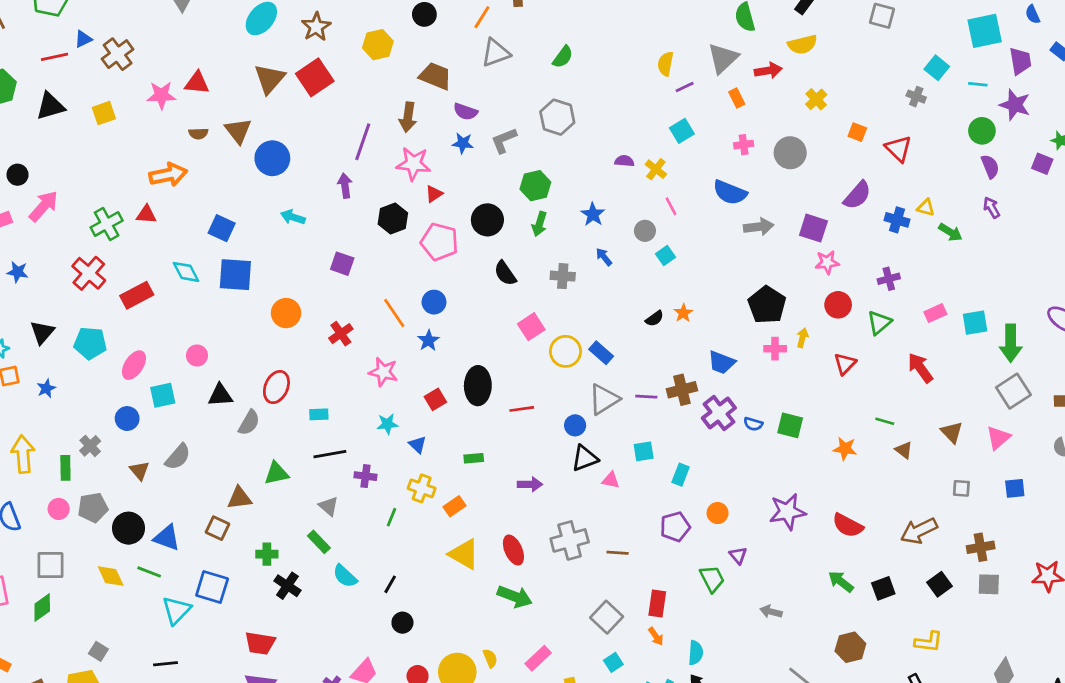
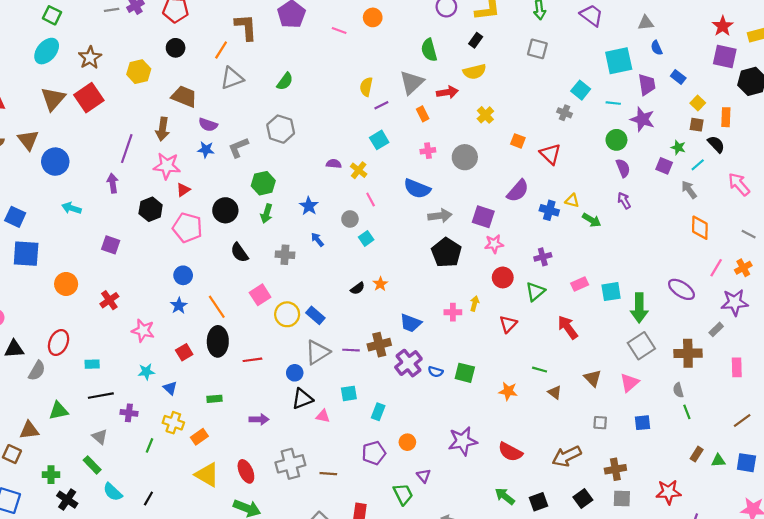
black pentagon: (767, 305) -> (446, 253), moved
orange line: (394, 313) -> (217, 307), moved

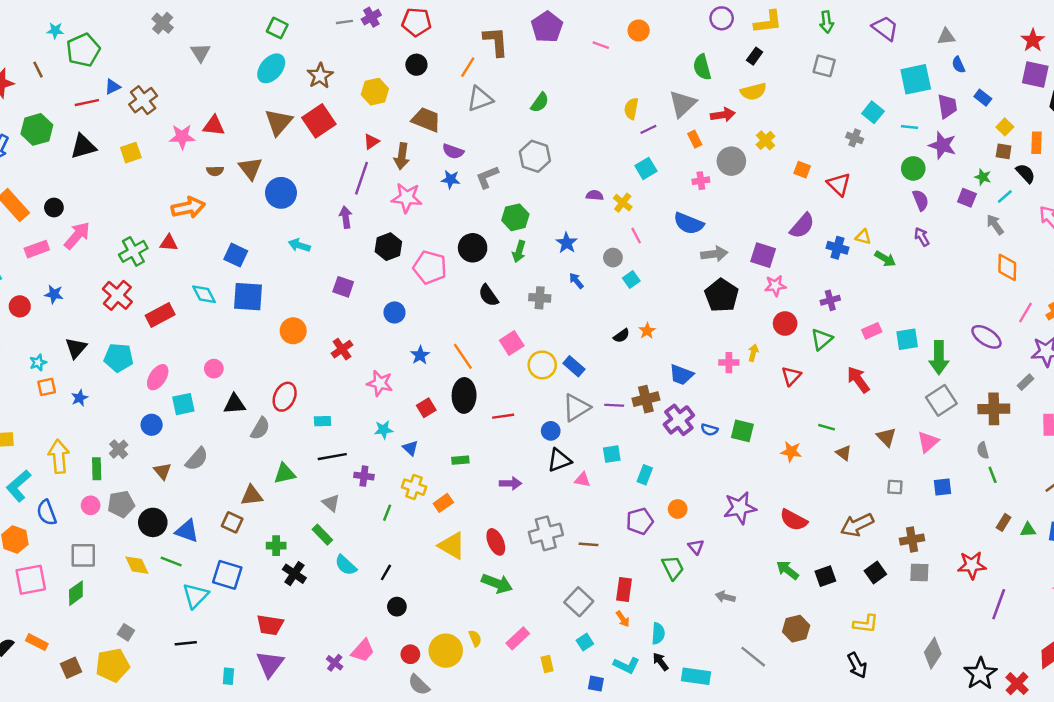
gray circle: (465, 157) -> (731, 161), moved
red triangle: (183, 190) -> (371, 142), moved
blue circle: (183, 275) -> (394, 312), moved

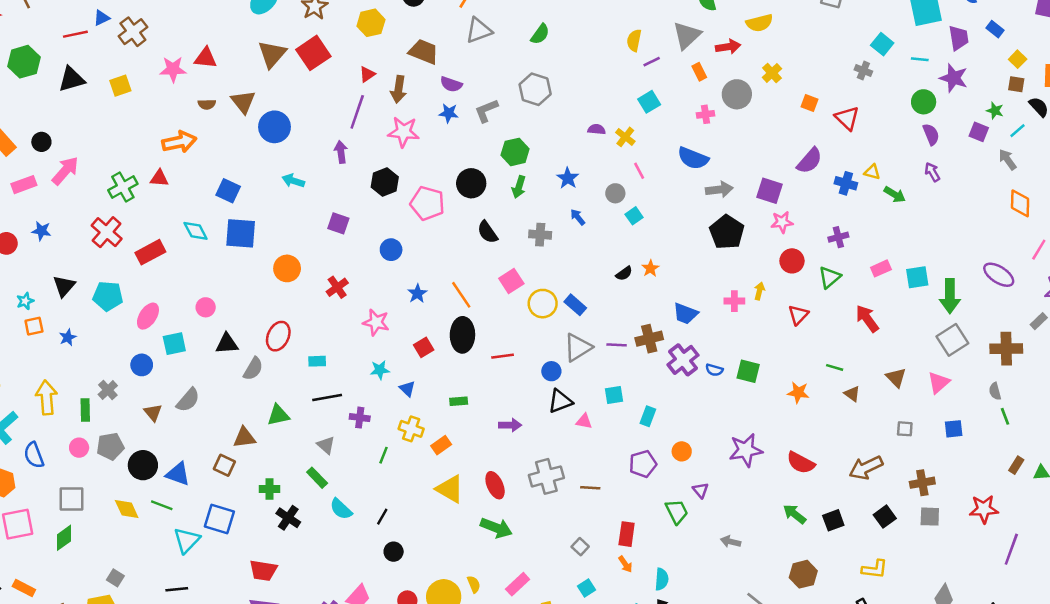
gray square: (579, 602) -> (580, 547), size x0.6

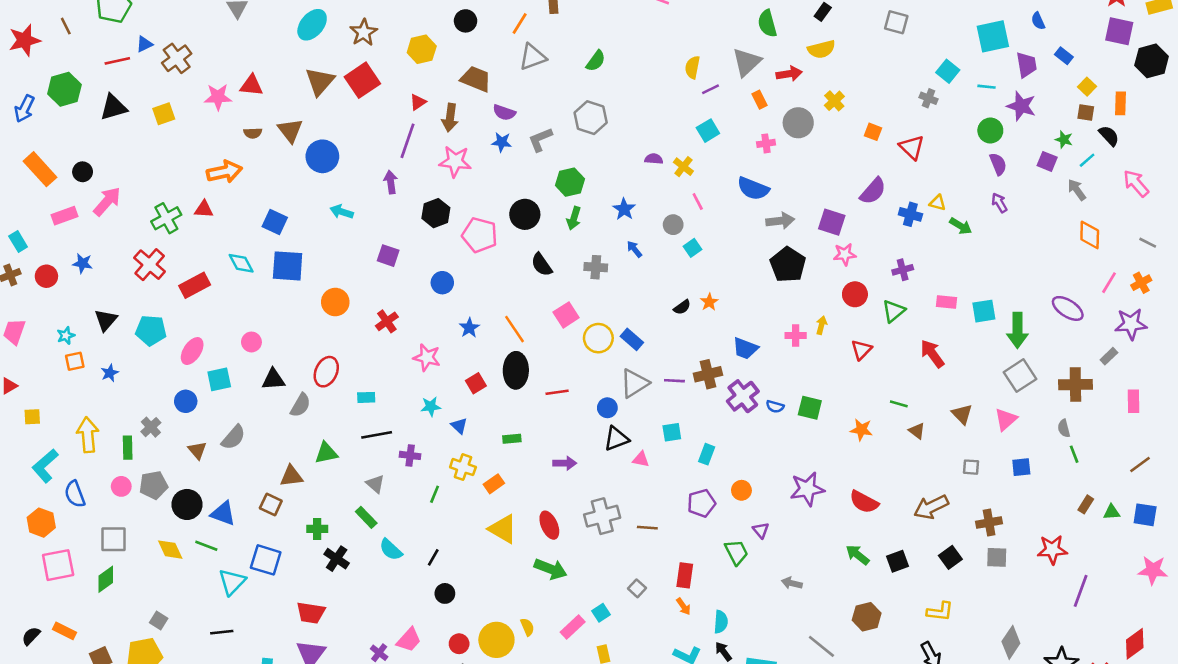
pink rectangle: (881, 268) -> (947, 302), turned 30
cyan square: (586, 588) -> (601, 613), moved

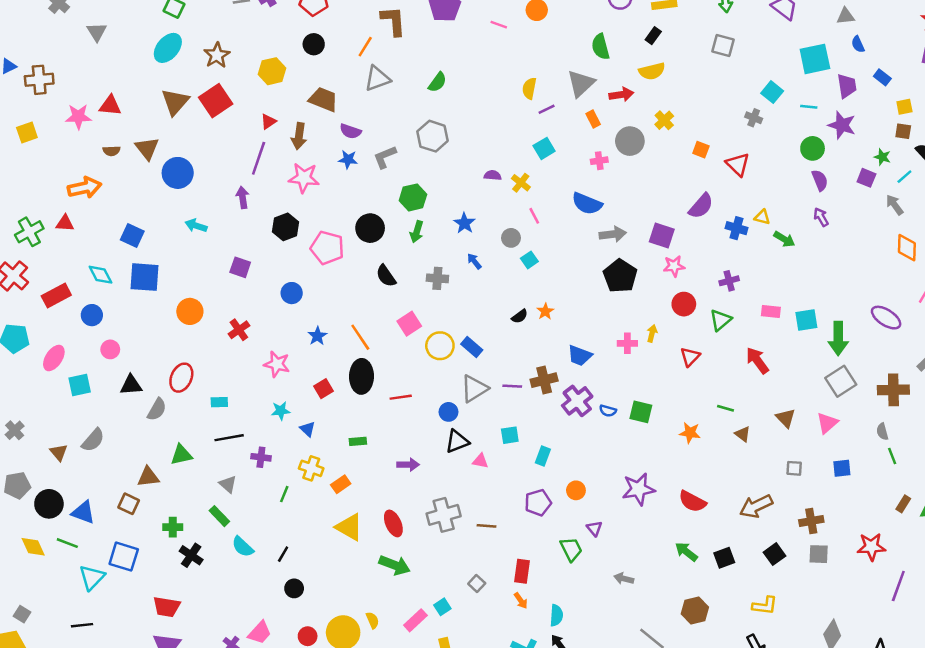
brown cross: (177, 58) -> (39, 80), turned 32
yellow square: (1087, 87) -> (904, 107), turned 35
blue circle: (186, 401) -> (92, 315), moved

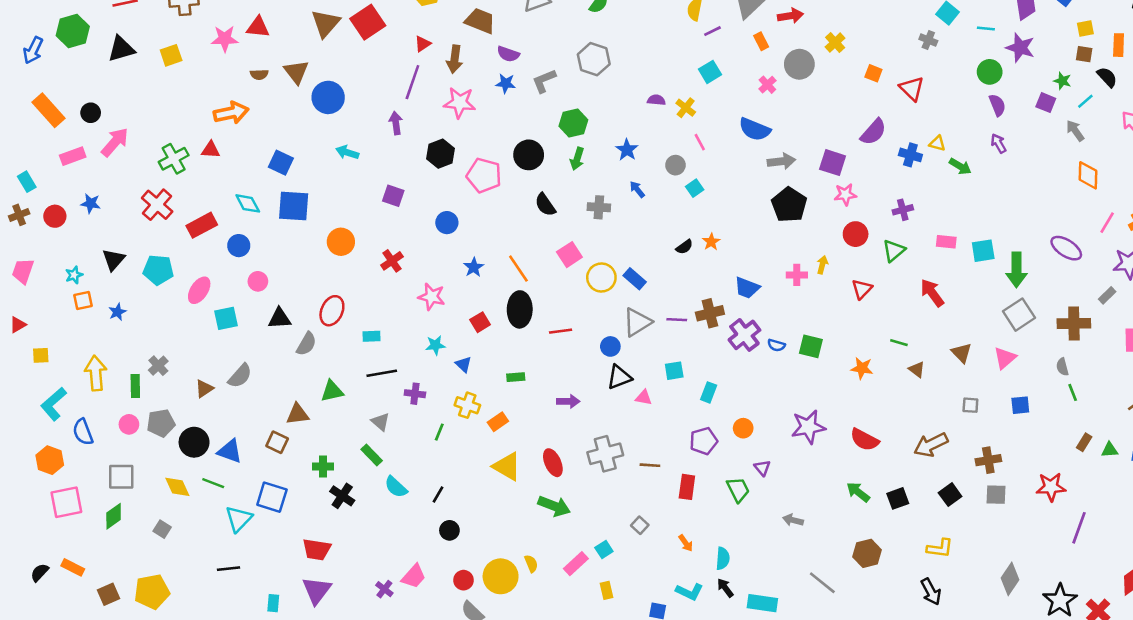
pink cross: (599, 161) -> (767, 85), turned -35
brown triangle: (59, 452) -> (204, 389), turned 36
red rectangle: (522, 571) -> (687, 487), moved
gray square: (22, 614) -> (162, 529), moved

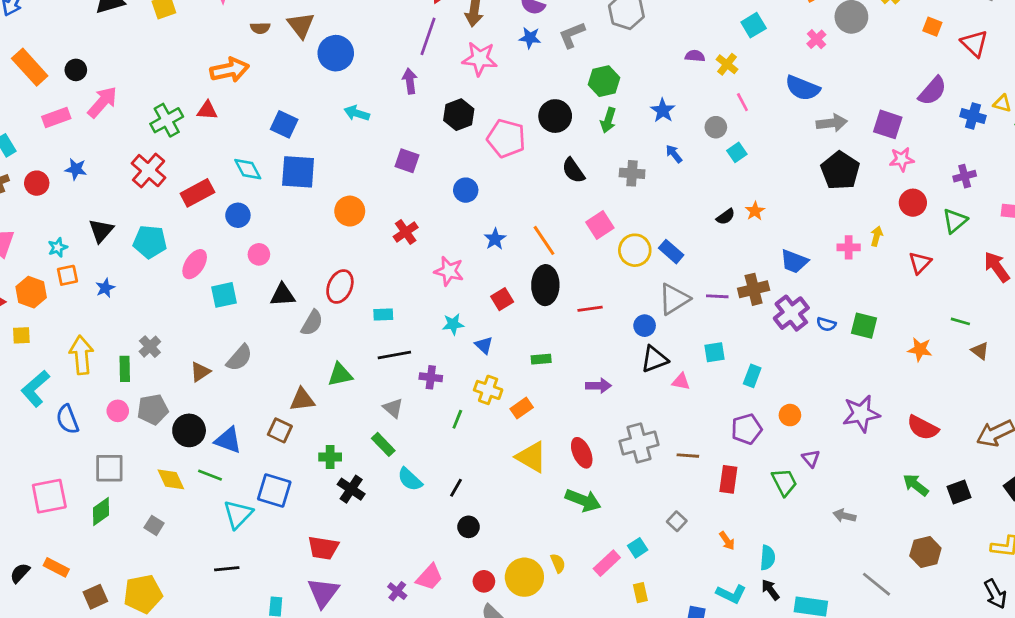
orange hexagon: (50, 460) -> (31, 292), moved

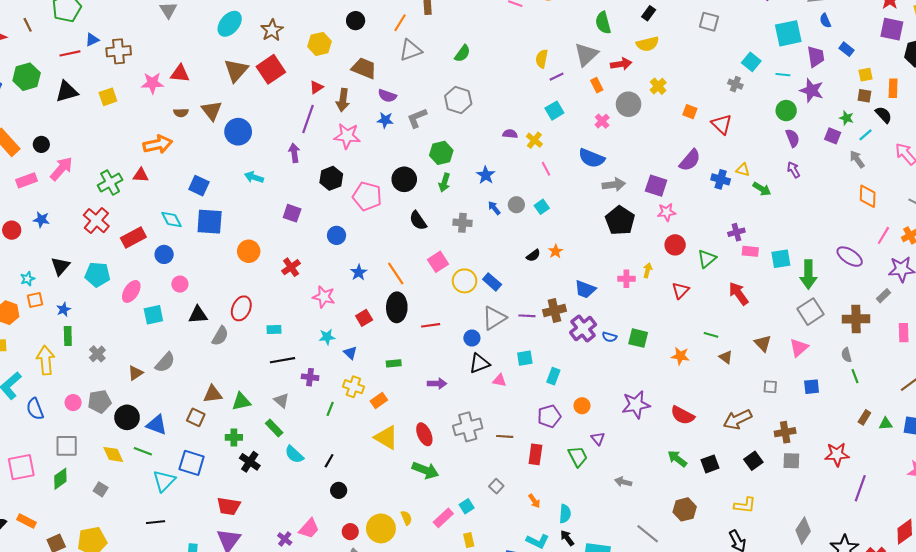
gray circle: (716, 127) -> (516, 205), moved
purple cross: (965, 176) -> (736, 232), moved
green rectangle: (125, 369) -> (68, 336), moved
green triangle: (340, 375) -> (241, 401), moved

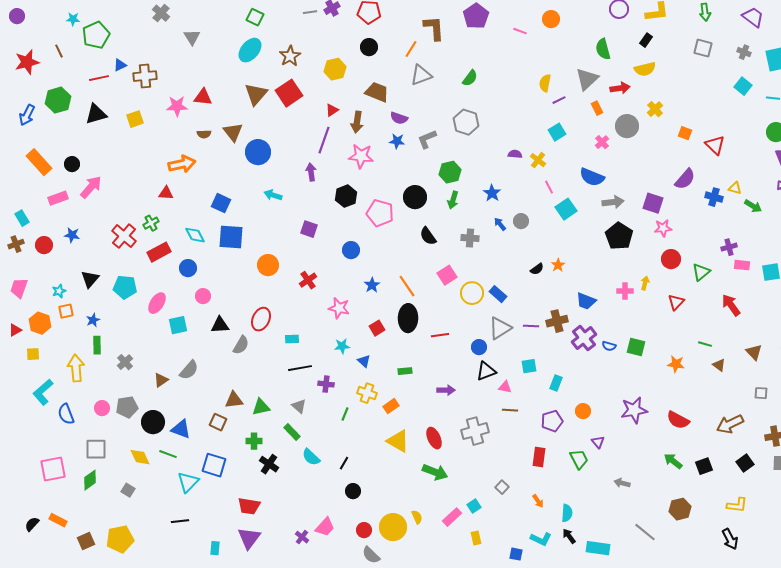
gray cross: (735, 84) -> (744, 52), moved
green cross: (110, 182) -> (151, 223), moved, size x0.7
cyan square: (542, 207) -> (566, 209), moved, size x1.5
brown line: (505, 436) -> (510, 410), moved

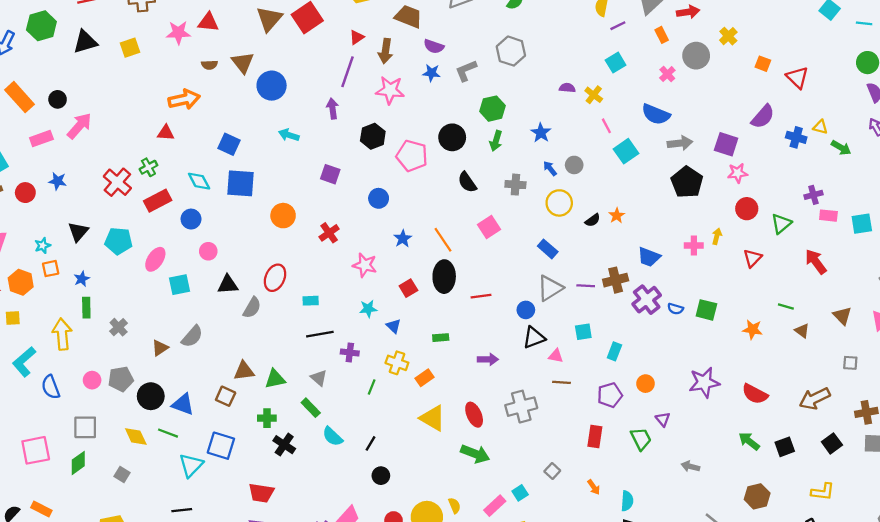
yellow circle: (472, 293) -> (559, 203), moved

